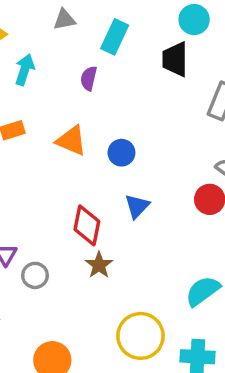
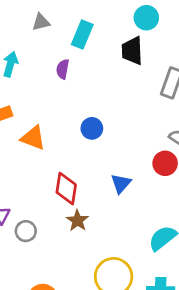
orange triangle: (71, 141) -> (33, 138), moved
blue triangle: (137, 206) -> (121, 183), moved

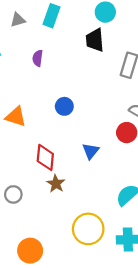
cyan rectangle: (82, 34) -> (52, 16), moved

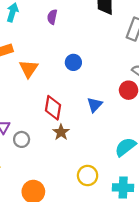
orange triangle: (16, 117) -> (29, 69), turned 42
yellow circle: (88, 229) -> (88, 175), size x0.7

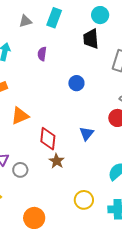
blue circle: (73, 62) -> (76, 83), moved
orange triangle: (29, 69) -> (20, 116), moved, turned 36

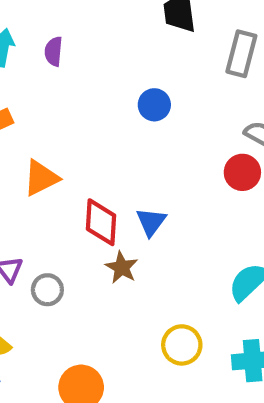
purple semicircle: (42, 54) -> (54, 51), moved
blue triangle: (87, 133) -> (151, 222), moved

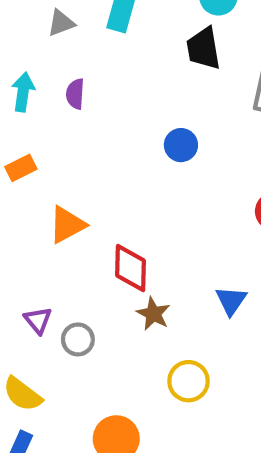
blue triangle: (151, 222) -> (231, 301), moved
yellow circle: (182, 345) -> (189, 381), moved

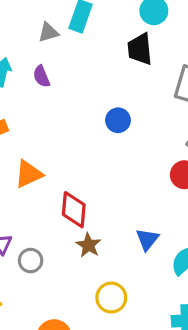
gray triangle: (61, 23) -> (48, 32), moved
purple semicircle: (75, 94) -> (41, 76), turned -30

